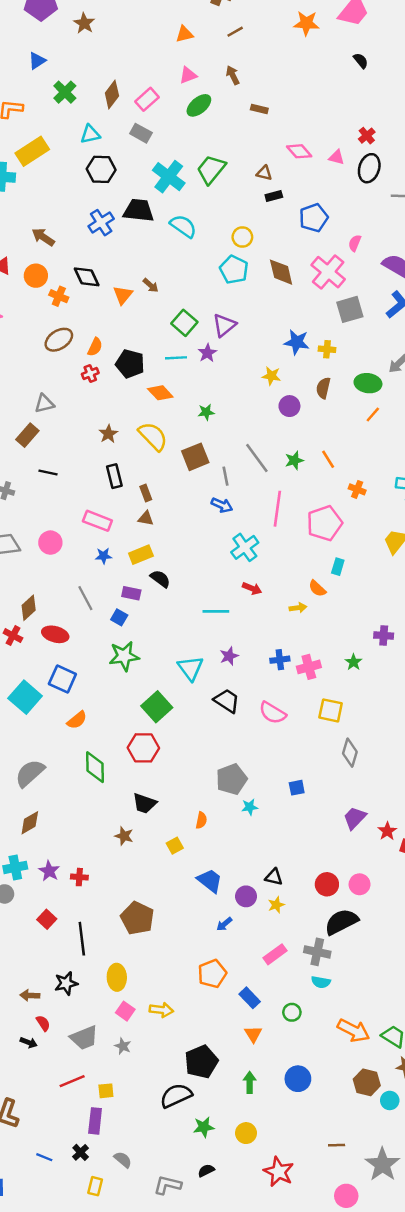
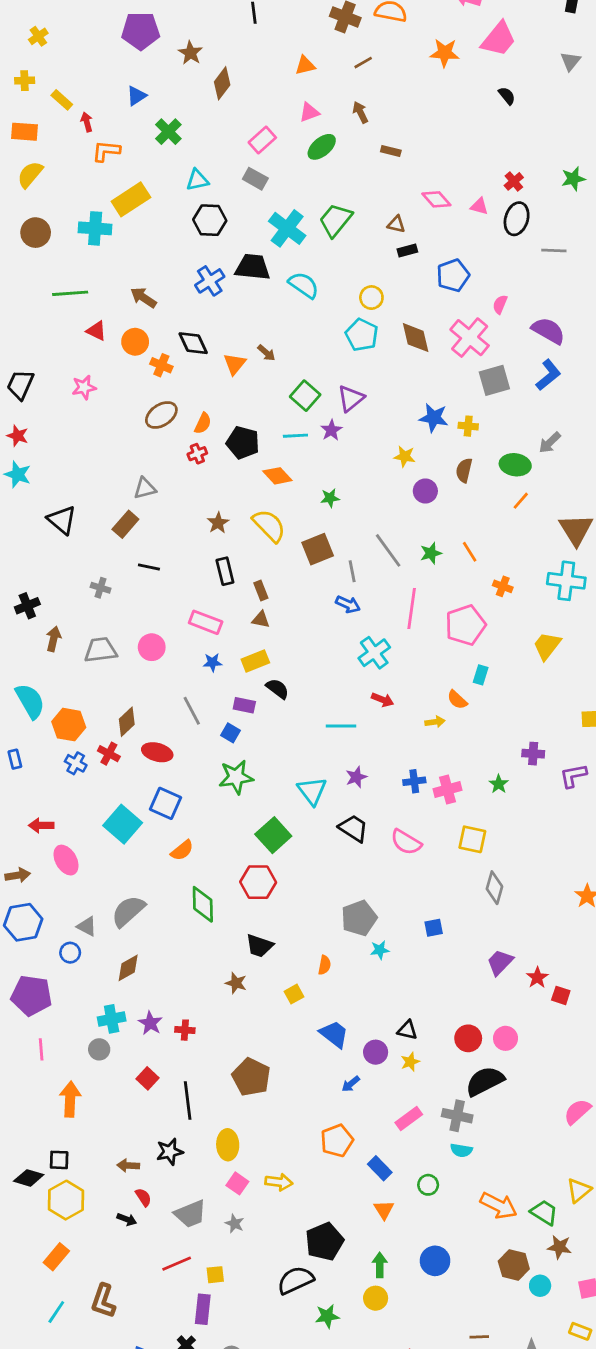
brown diamond: (112, 95) -> (222, 83), moved
yellow circle: (246, 1133) -> (376, 1298), moved

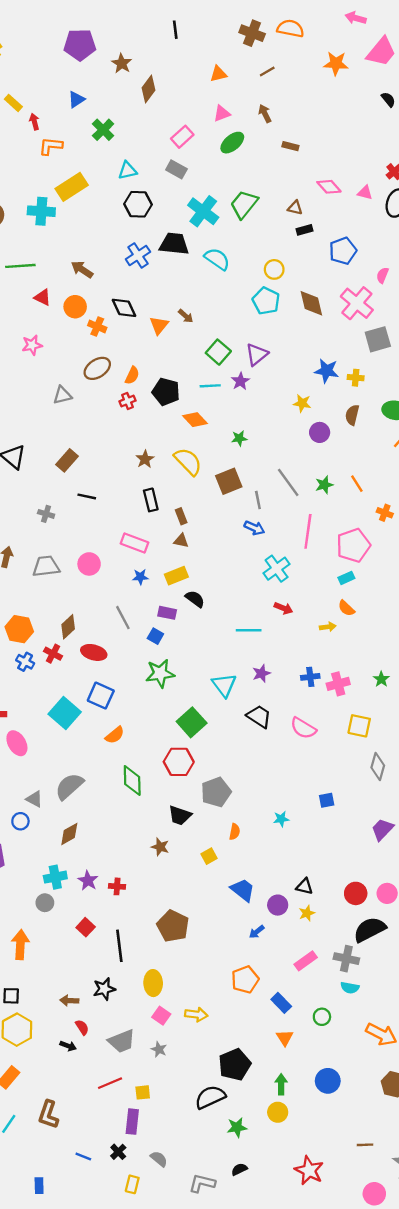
gray triangle: (145, 488) -> (62, 395), moved
cyan rectangle: (481, 675) -> (346, 578), moved, turned 49
gray pentagon: (359, 918) -> (216, 792), moved

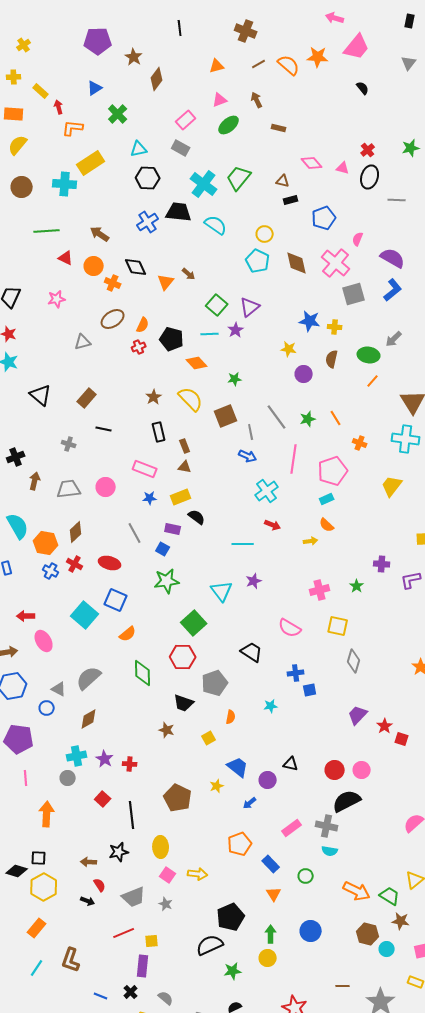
orange semicircle: (290, 28) -> (289, 65), moved, turned 30
brown diamond: (68, 627) -> (76, 532), moved
blue cross: (310, 677) -> (296, 673), moved
black trapezoid: (259, 716) -> (252, 652), moved
yellow star: (307, 913) -> (217, 786), moved

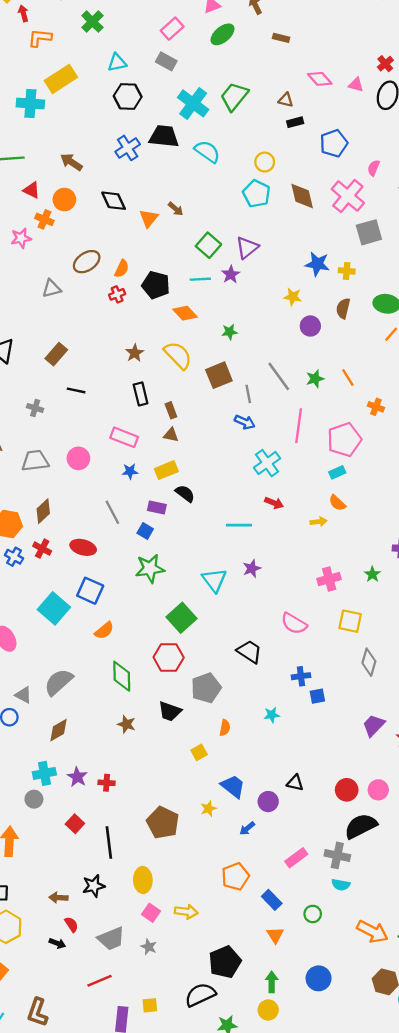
orange cross: (113, 283) -> (44, 219), moved
brown star: (167, 730) -> (126, 724), moved
yellow square: (152, 941) -> (150, 1005), moved

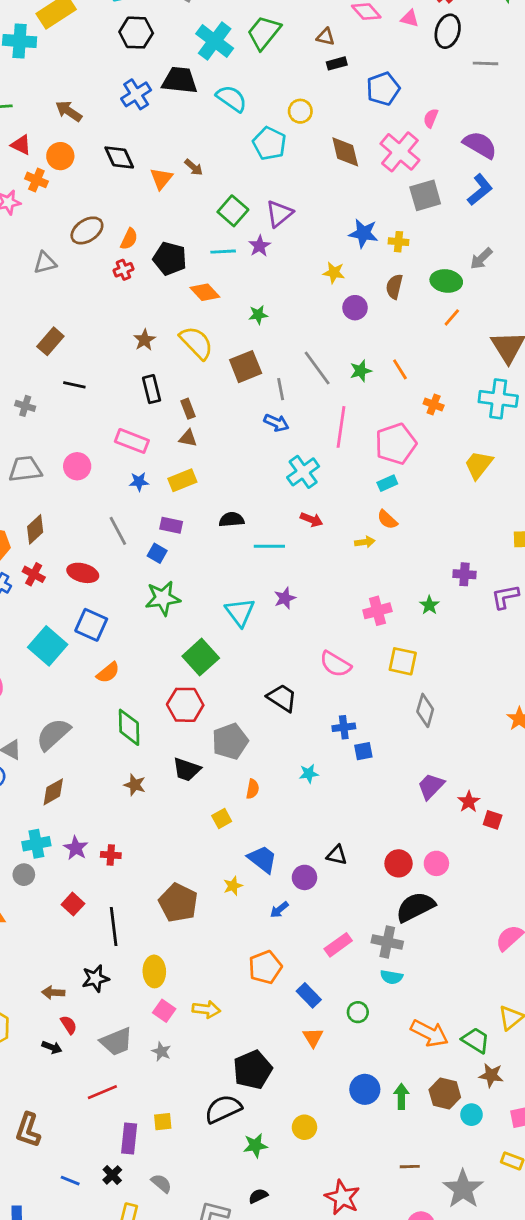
cyan pentagon: (256, 194) -> (269, 143), moved
black semicircle: (185, 493) -> (232, 520), moved, turned -42
green arrow: (272, 982) -> (401, 1096), moved

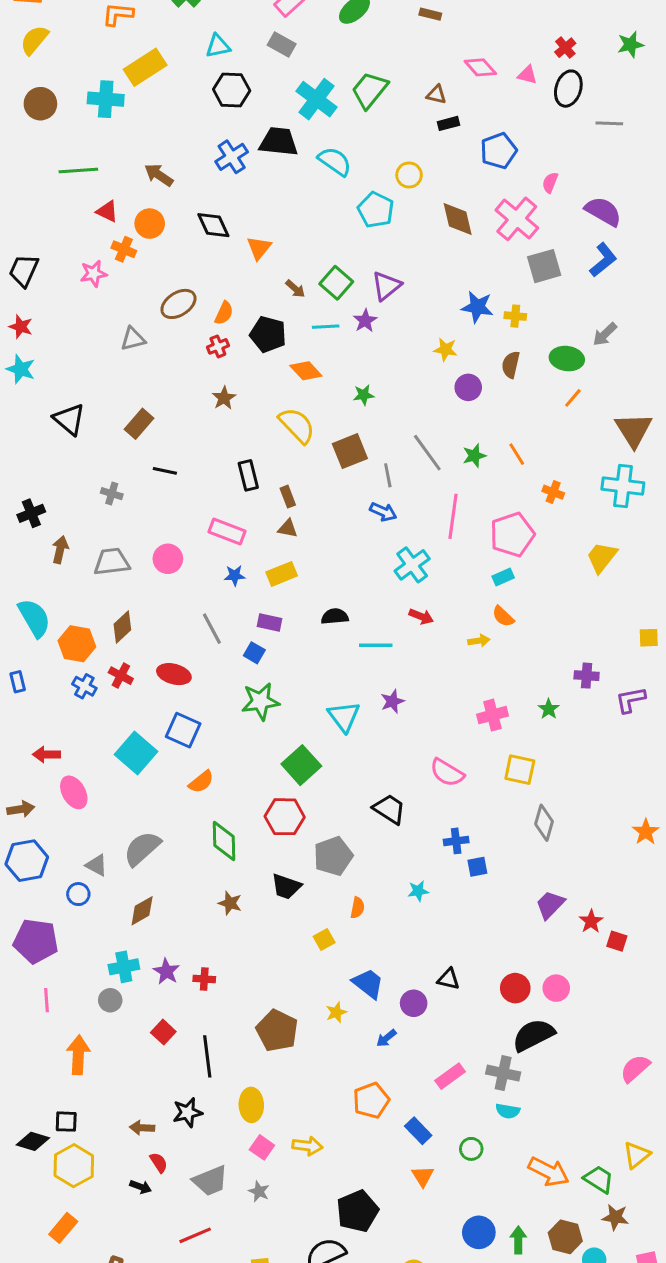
brown arrow: (194, 167) -> (295, 289), moved
brown star: (145, 340) -> (224, 398), moved

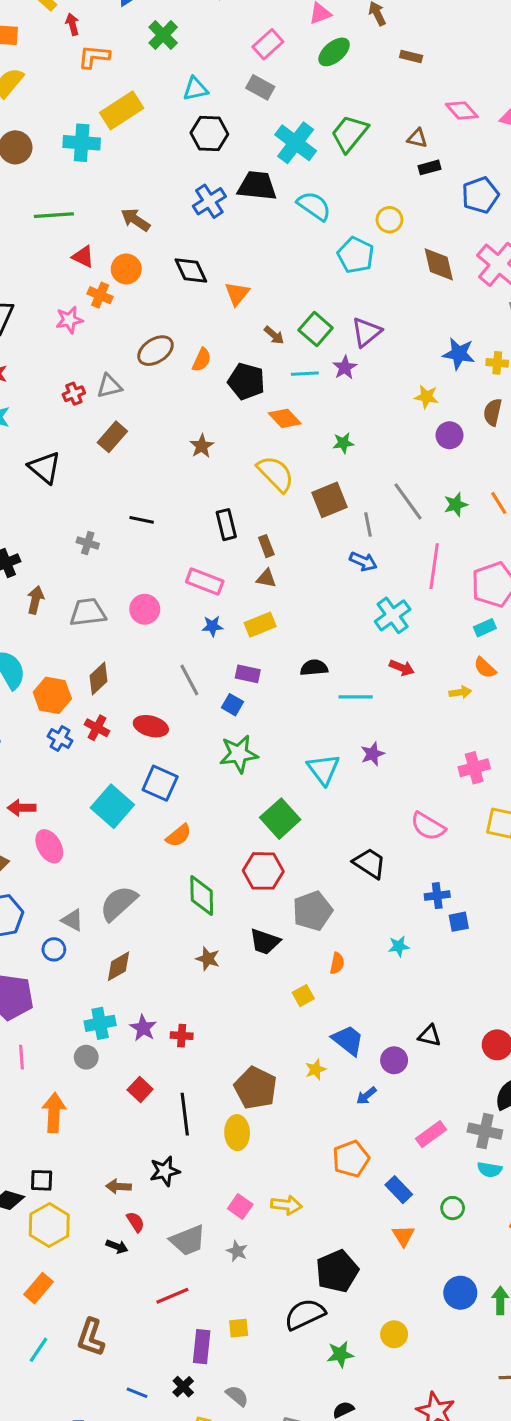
red cross: (218, 346) -> (74, 394), moved
brown rectangle: (139, 424) -> (112, 437), moved
yellow ellipse: (251, 1105) -> (237, 1133), moved

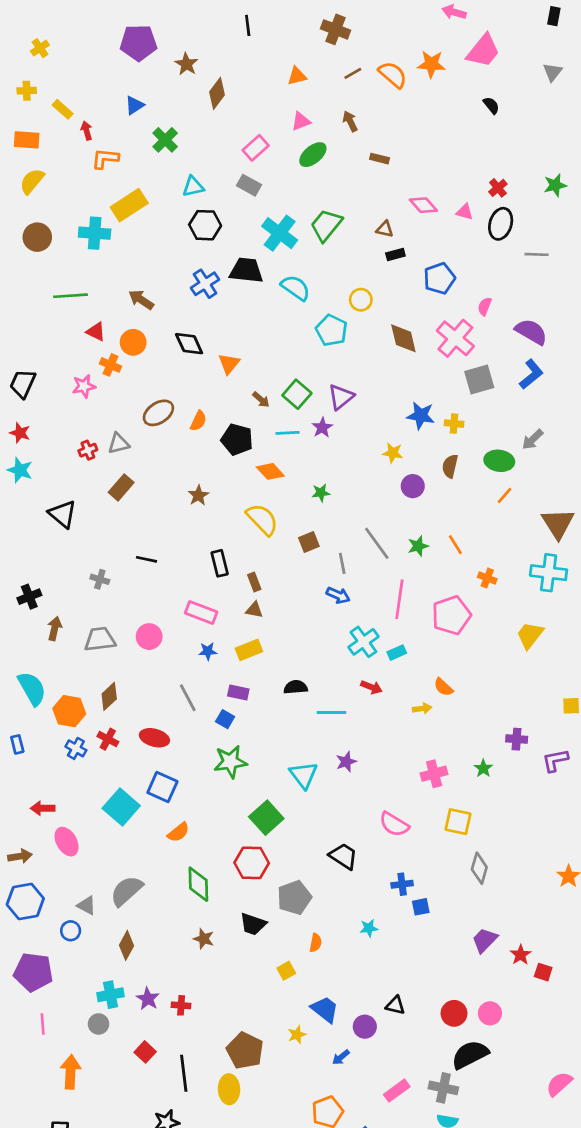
brown square: (329, 500) -> (309, 542), size x0.7
cyan rectangle: (485, 628) -> (397, 653), moved
brown diamond: (119, 966) -> (126, 945), turned -32

